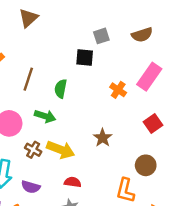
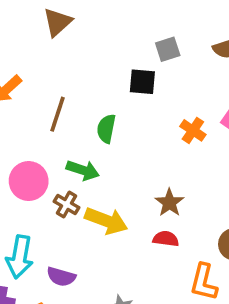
brown cross: (33, 150) -> (67, 204), moved
red semicircle: (73, 182) -> (166, 239), moved

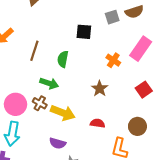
gray square: (168, 49) -> (112, 17), moved
pink circle: (29, 181) -> (15, 104), moved
brown star: (169, 203) -> (100, 89), moved
purple semicircle: (61, 277) -> (58, 143), moved

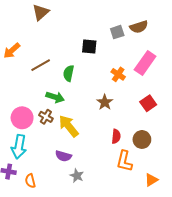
brown line: (34, 51) -> (41, 65), turned 42
yellow arrow: (63, 113) -> (69, 126), turned -150
red semicircle: (98, 123) -> (116, 136), moved, turned 88

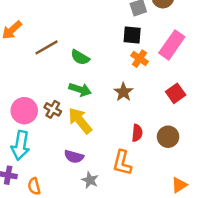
black square: (89, 46) -> (132, 35), moved
green semicircle: (69, 73) -> (80, 57), turned -70
green arrow: (55, 97) -> (80, 90), moved
orange L-shape: (124, 161) -> (122, 163), moved

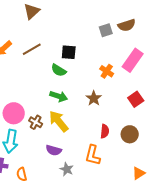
black square: (132, 35) -> (69, 52), moved
brown line: (47, 47) -> (32, 49), moved
brown cross: (53, 109) -> (36, 122), moved

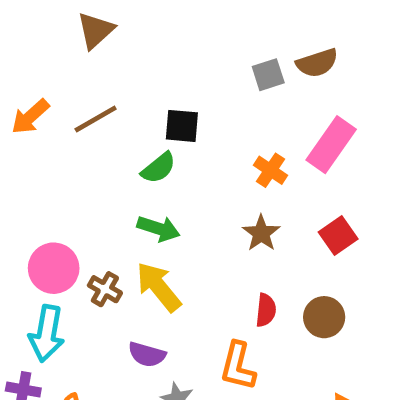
green semicircle: (59, 70) -> (159, 168), turned -70
brown star: (94, 98) -> (261, 233), moved

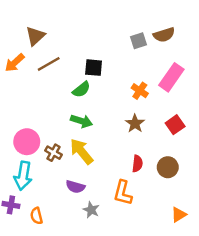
brown triangle: (96, 30) -> (35, 36), moved

